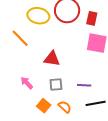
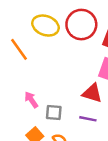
red triangle: (52, 59) -> (92, 93), moved
pink arrow: (27, 83) -> (31, 100), moved

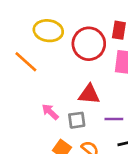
red circle: (81, 25) -> (89, 44), moved
red triangle: (92, 93) -> (89, 94), moved

